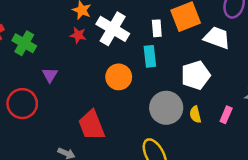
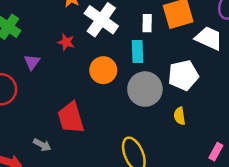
red star: (78, 35) -> (66, 42), moved
gray circle: (166, 108) -> (145, 89), moved
pink rectangle: (226, 115) -> (216, 152), moved

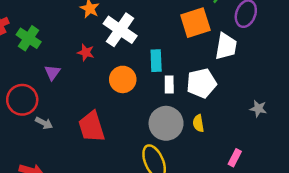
white rectangle: (147, 23) -> (169, 84), moved
white trapezoid: (209, 38) -> (226, 46), turned 76
gray circle: (145, 89) -> (166, 123), moved
gray arrow: (42, 145) -> (44, 123), moved

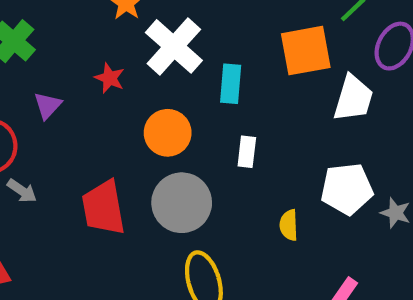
cyan rectangle: (156, 61) -> (231, 84), moved
white pentagon: (201, 83) -> (347, 189), moved
gray circle: (166, 123) -> (182, 203), moved

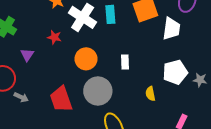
cyan rectangle: (231, 84) -> (110, 14), moved

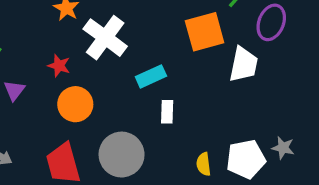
cyan rectangle: (110, 14) -> (151, 76), moved, turned 66
orange circle: (86, 59) -> (75, 104), moved
white pentagon: (175, 72) -> (246, 159), moved

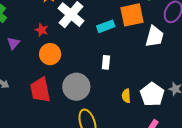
cyan rectangle: (151, 76) -> (106, 26), moved
white pentagon: (246, 159) -> (152, 94), turned -30

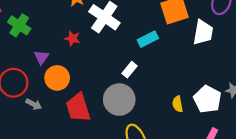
cyan rectangle: (106, 26) -> (148, 39), moved
orange circle: (50, 54) -> (57, 78), moved
white rectangle: (106, 62) -> (130, 70), moved, turned 40

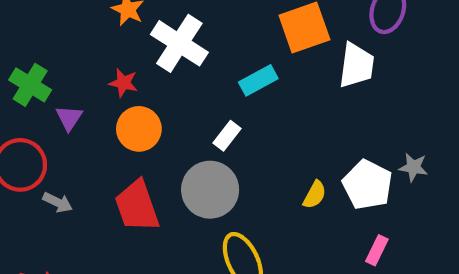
green cross: (19, 25) -> (30, 85), moved
orange circle: (57, 78) -> (139, 129), moved
yellow semicircle: (178, 104) -> (315, 195), turned -140

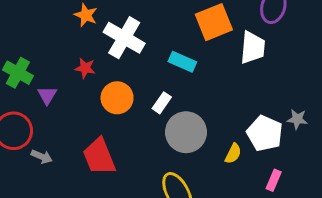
cyan rectangle: (258, 80) -> (182, 62), turned 55
orange circle: (139, 129) -> (117, 98), moved
gray circle: (210, 190) -> (186, 132), moved
yellow semicircle: (315, 195) -> (233, 153), moved

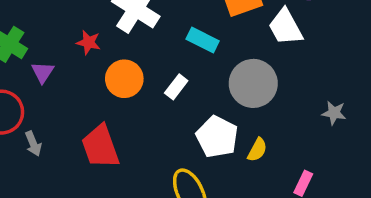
white trapezoid: (253, 48) -> (285, 27), turned 144
gray circle: (186, 132) -> (253, 83), moved
white pentagon: (265, 133) -> (217, 137), moved
gray arrow: (42, 157) -> (33, 144), turned 42

